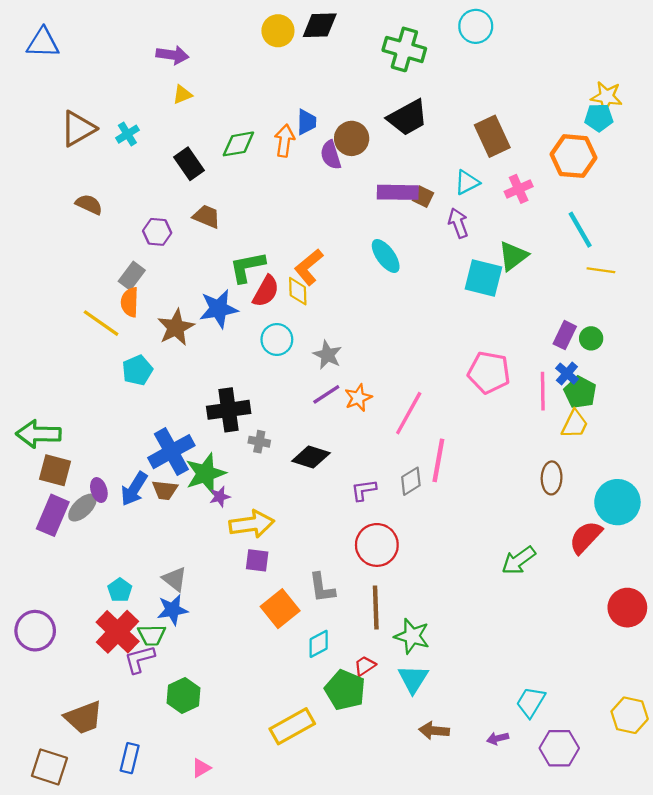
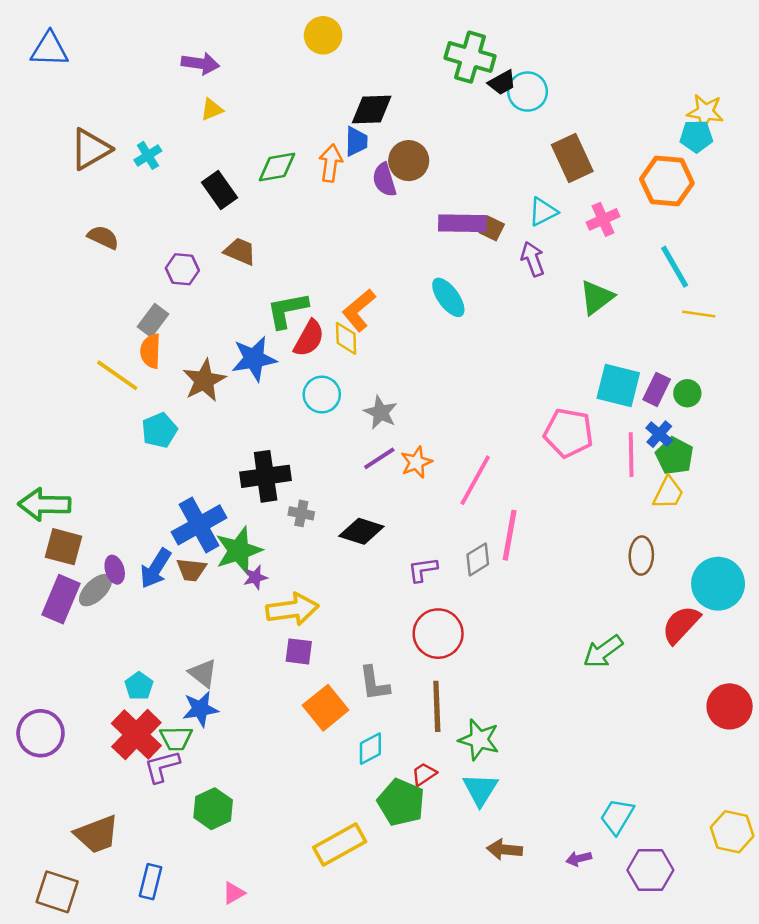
black diamond: (320, 25) -> (372, 109), moved
cyan circle: (476, 26) -> (528, 92), moved
black trapezoid: (408, 118) -> (502, 83), moved, size x0.6
cyan square: (483, 278) -> (618, 386), moved

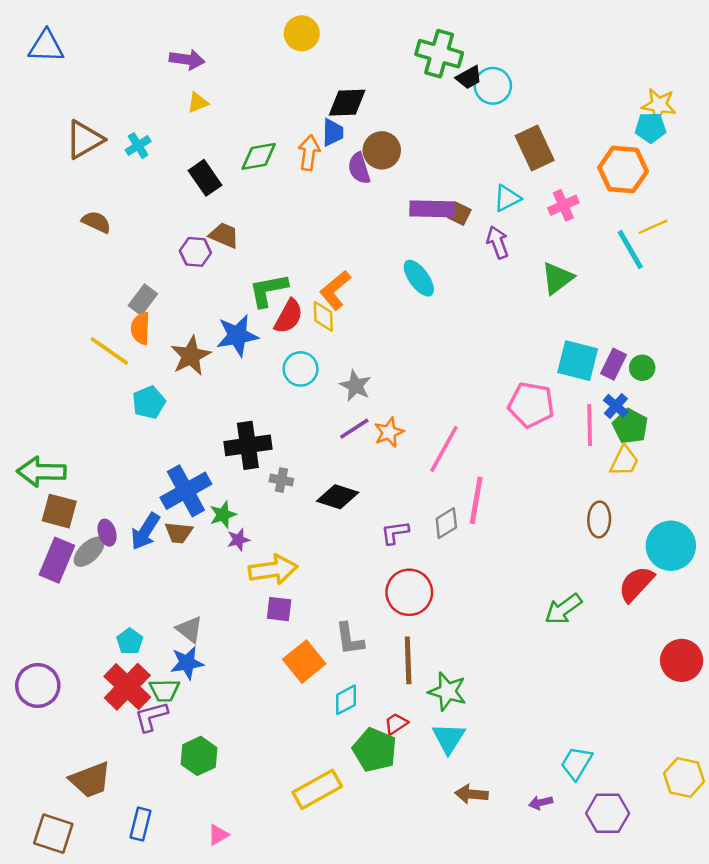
purple hexagon: (182, 269) -> (195, 252), moved
yellow line: (699, 314) -> (653, 227), moved, turned -32
green star: (239, 550) -> (223, 515), size x0.6

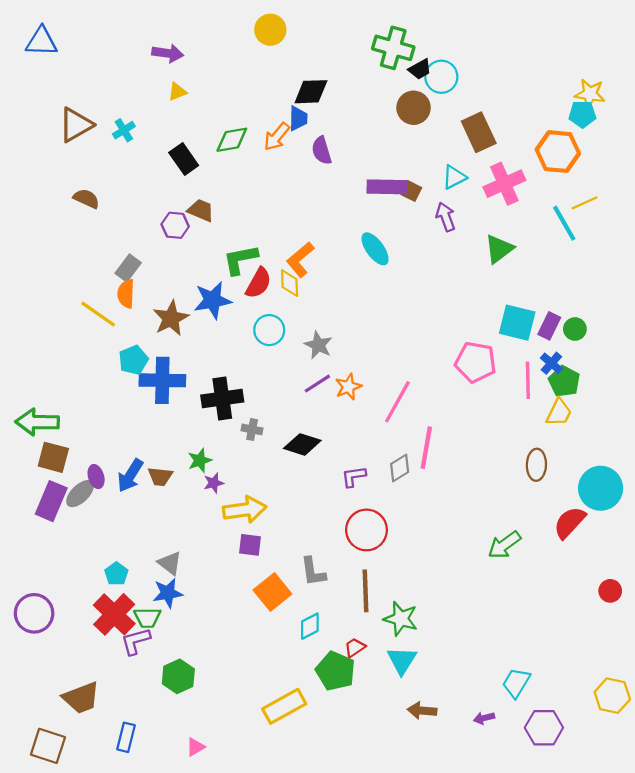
brown circle: (382, 150) -> (414, 108), moved
orange arrow: (309, 153) -> (277, 137), turned -148
pink cross: (563, 205) -> (504, 184), size x1.5
blue cross: (186, 491) -> (162, 380), moved, turned 30
red circle: (682, 660) -> (610, 591), size x0.6

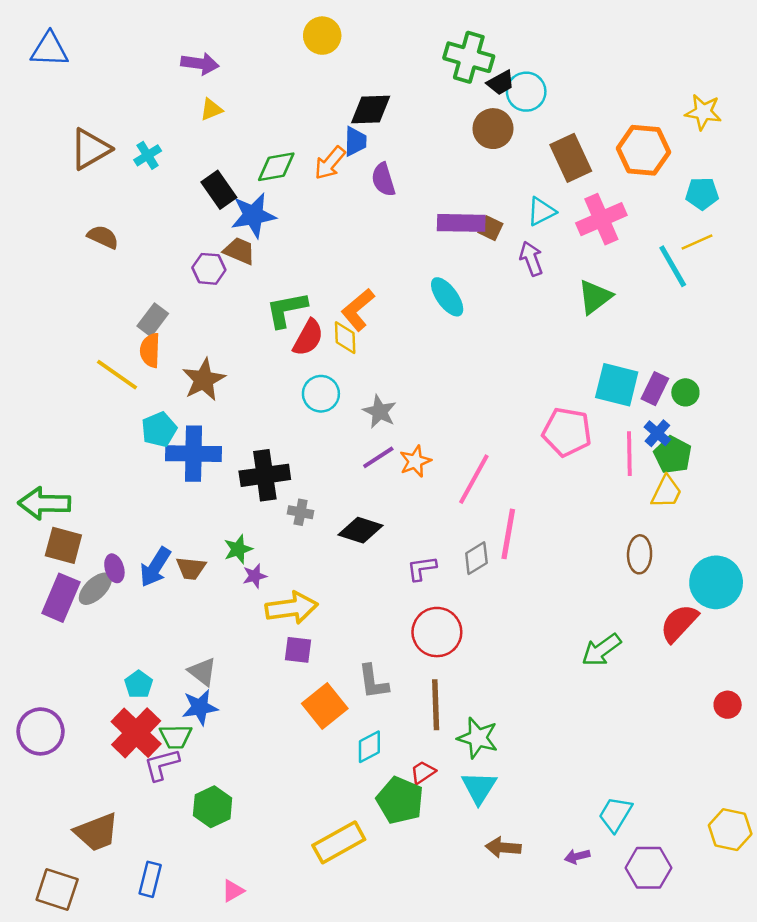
cyan pentagon: (582, 114) -> (702, 194), moved
orange hexagon: (558, 152) -> (643, 150), moved
blue star: (213, 300) -> (253, 215), moved

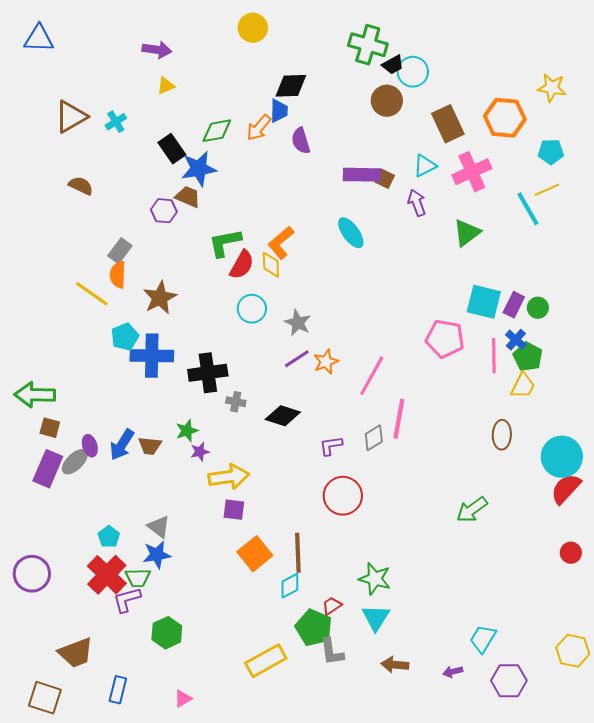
brown square: (63, 545) -> (50, 428), size x0.7
red semicircle: (679, 623) -> (566, 489), moved
gray L-shape: (373, 682) -> (332, 652), moved
brown line: (436, 705) -> (298, 553), moved

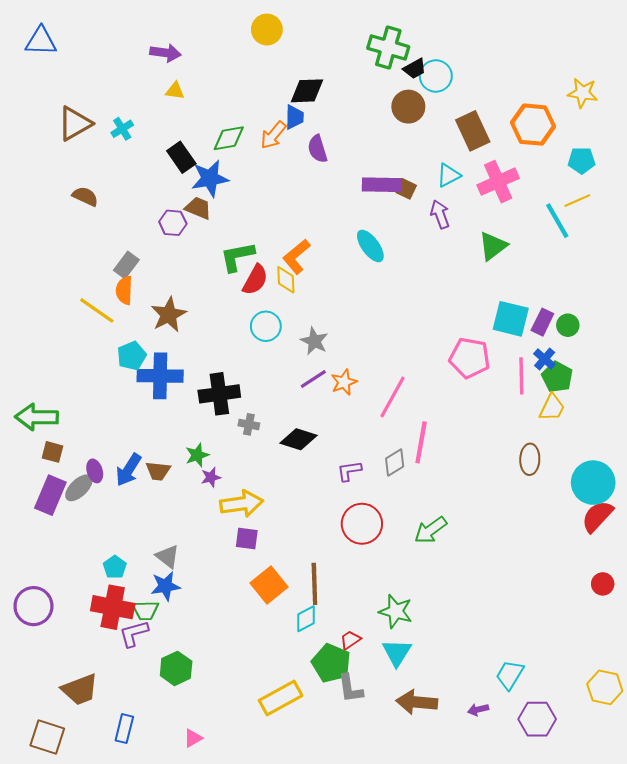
yellow triangle: (166, 86) -> (175, 91), turned 30
green arrow: (472, 510) -> (431, 530), moved
red cross: (107, 575) -> (113, 607), turned -33
brown arrow: (395, 665) -> (417, 702), size x1.4

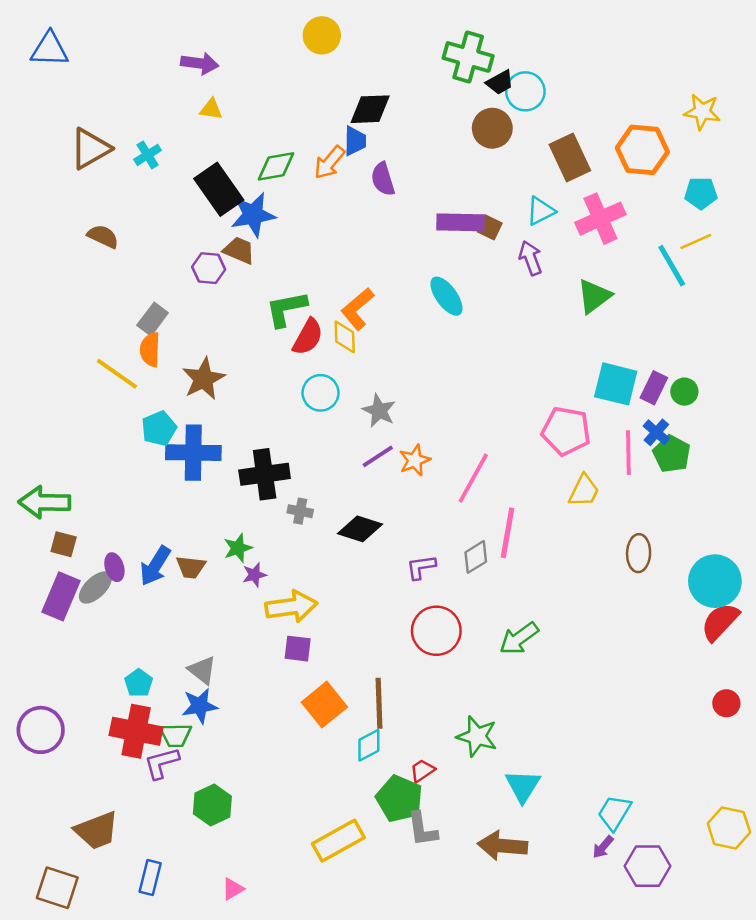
black rectangle: (181, 157) -> (219, 189), size x1.4
yellow trapezoid: (552, 408) -> (584, 491), moved
cyan triangle: (397, 653) -> (523, 786), moved
purple arrow: (478, 710) -> (603, 847), moved, turned -36

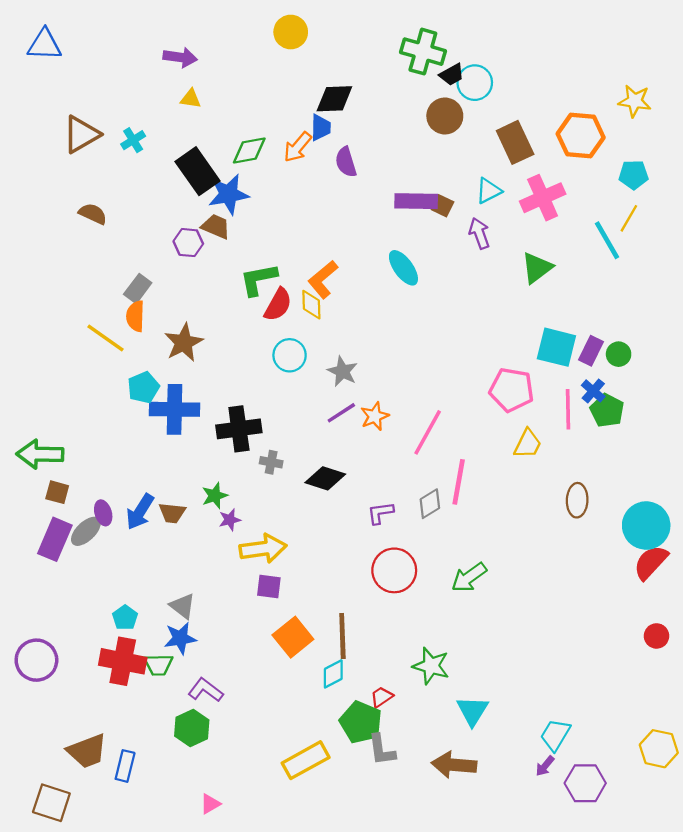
yellow line: (696, 241) -> (629, 218), turned -36
purple L-shape: (162, 763) -> (206, 690), moved, turned 52
blue rectangle: (150, 878) -> (125, 766), moved

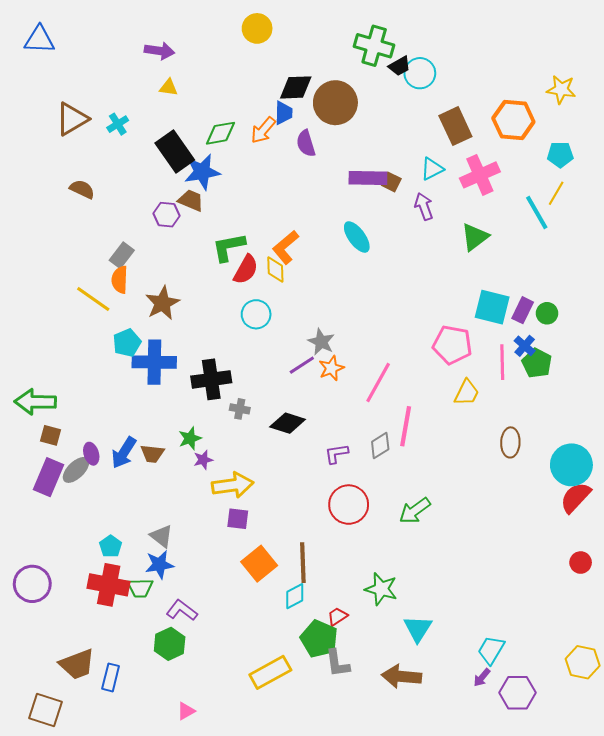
brown circle: (445, 116) -> (335, 103), moved, size x1.4
gray star: (342, 371) -> (321, 342), moved

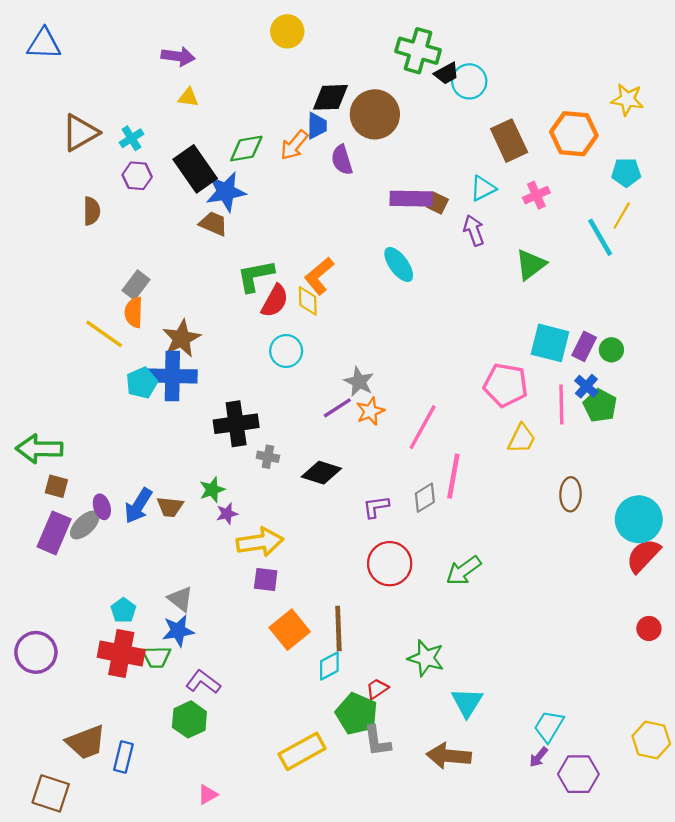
pink cross: (480, 175) -> (536, 195), size x0.6
brown semicircle: (82, 189) -> (92, 211), turned 65
purple hexagon: (167, 215) -> (137, 176), moved
blue cross: (154, 362) -> (172, 376), moved

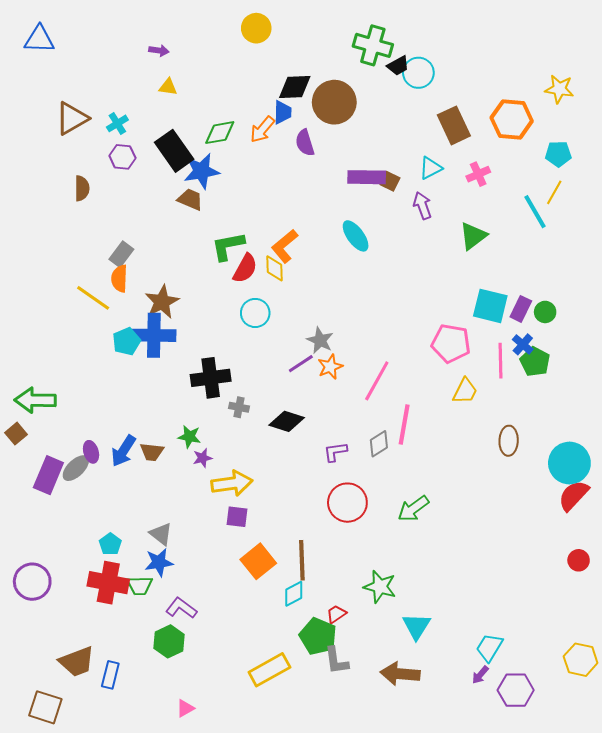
purple arrow: (178, 56) -> (159, 50), size x0.7
brown square: (56, 486) -> (16, 434), moved, turned 35
green star: (212, 490) -> (189, 437), turned 30

